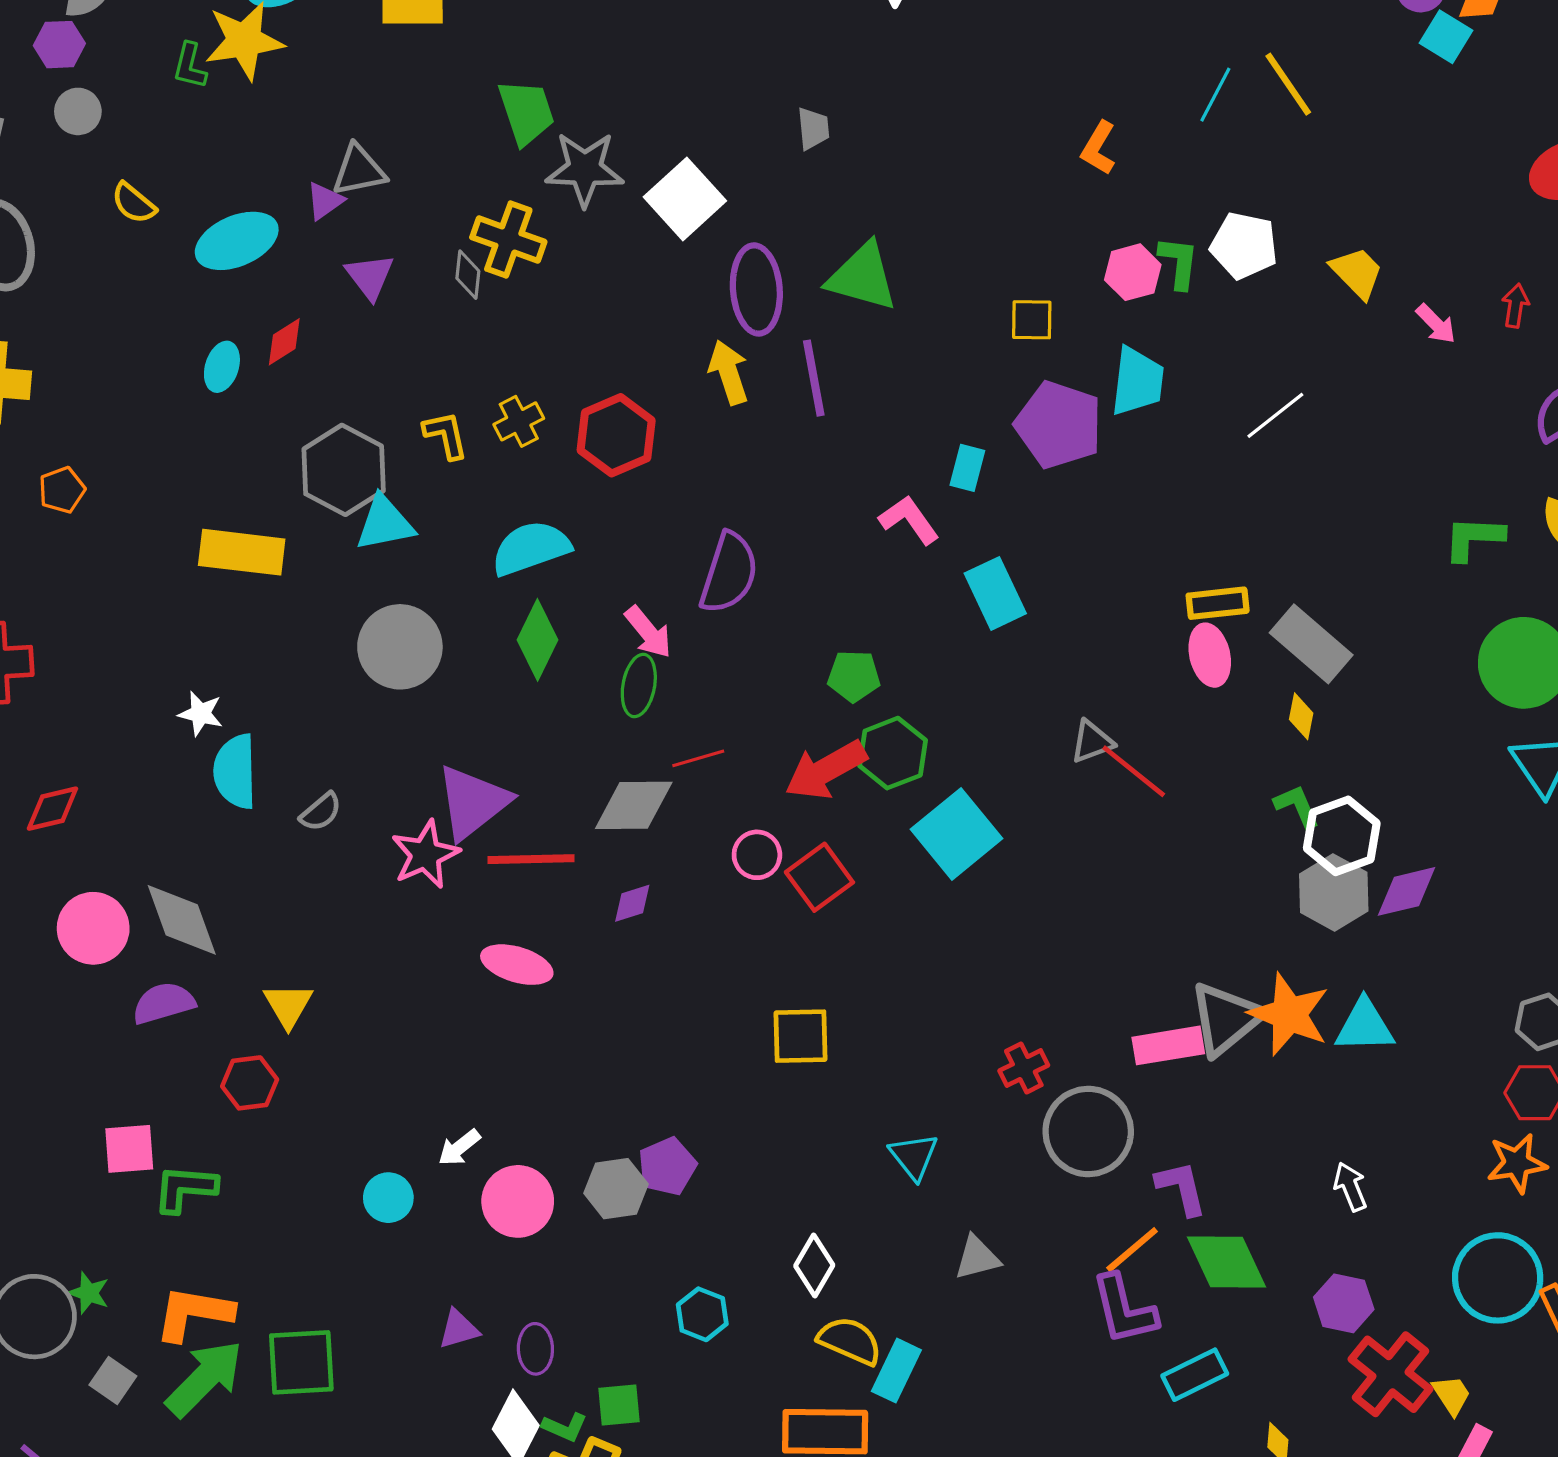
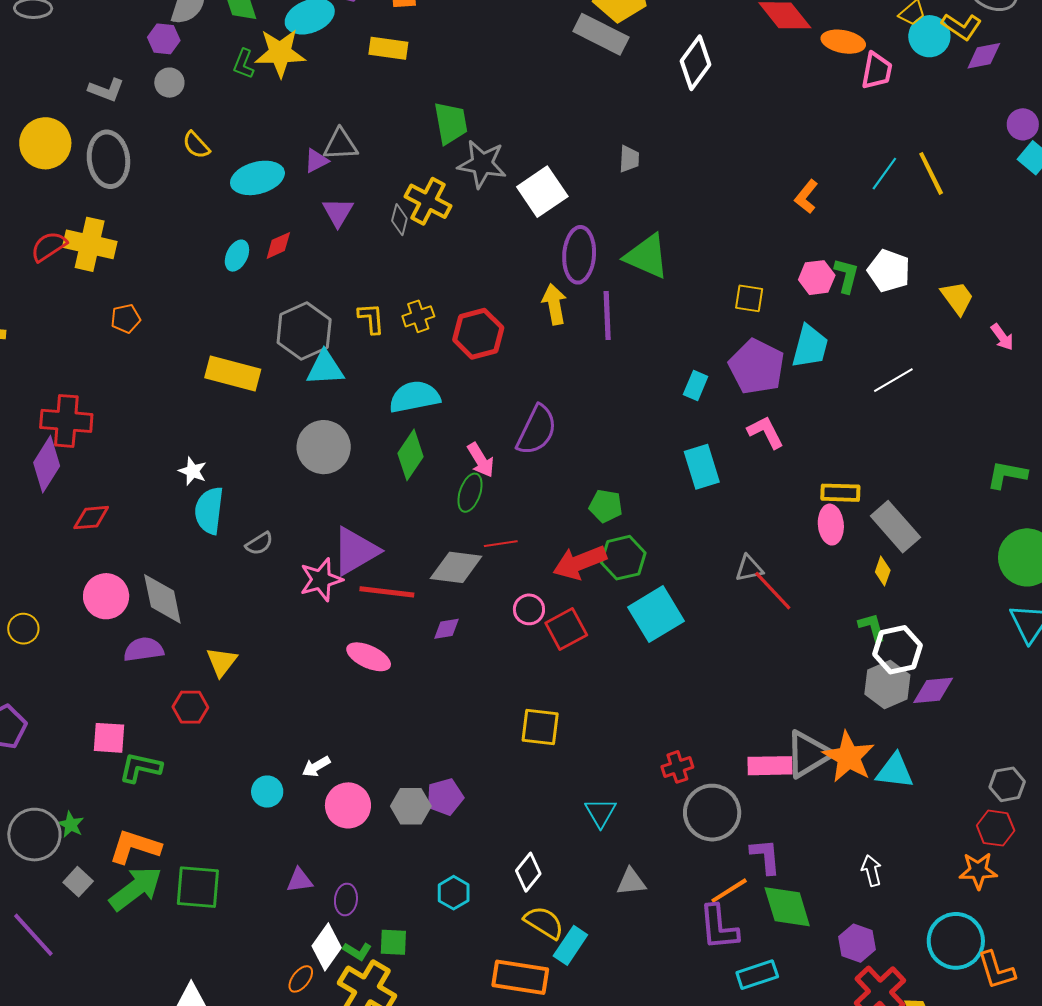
pink L-shape: (909, 520) -> (766, 432), moved

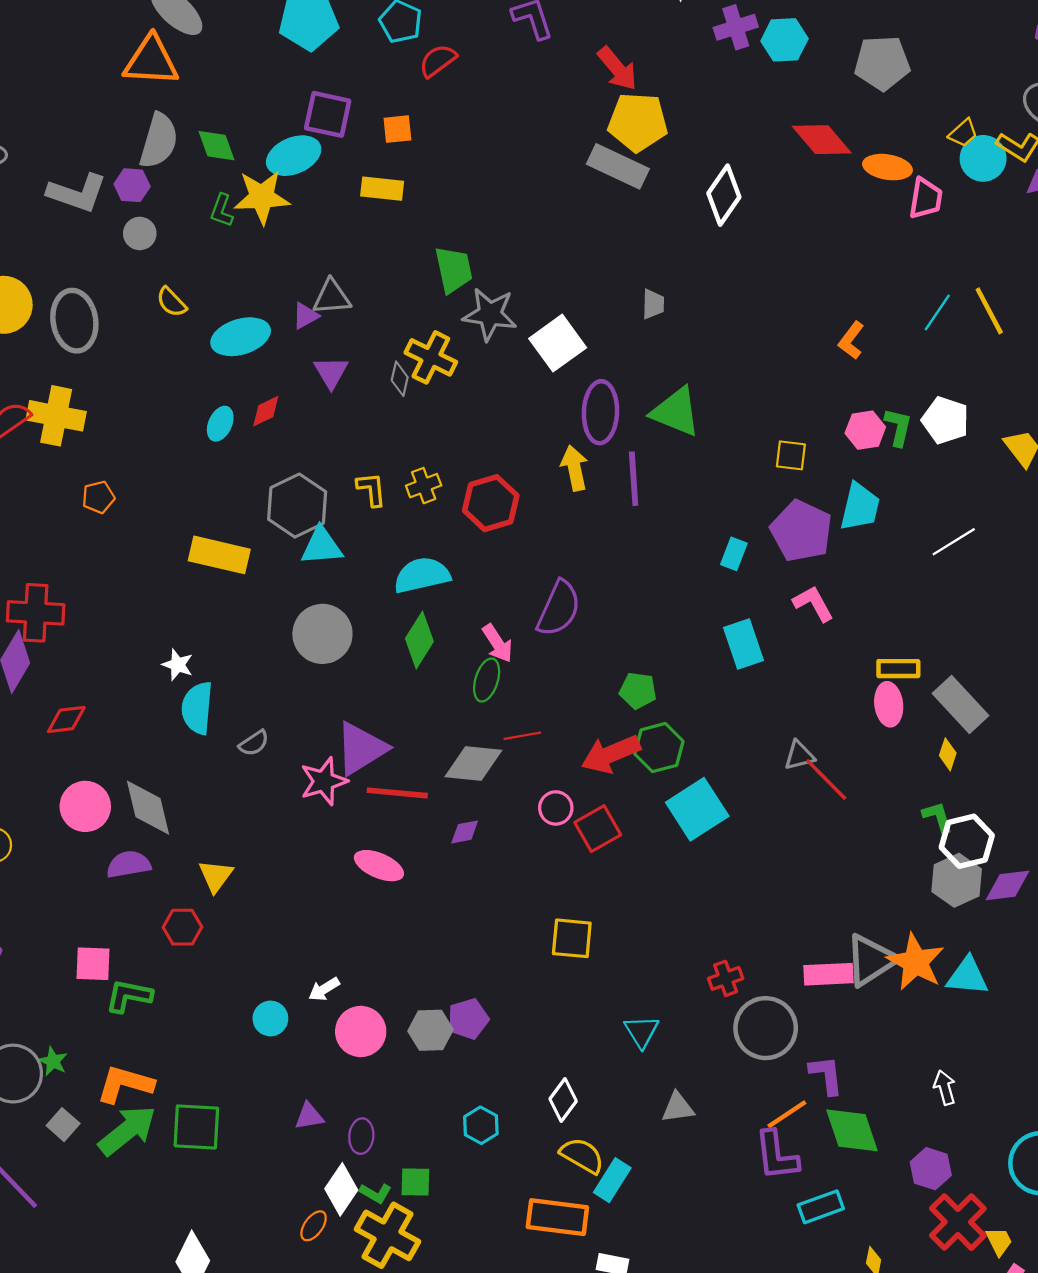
gray L-shape: (106, 90) -> (77, 193), moved, size x1.5

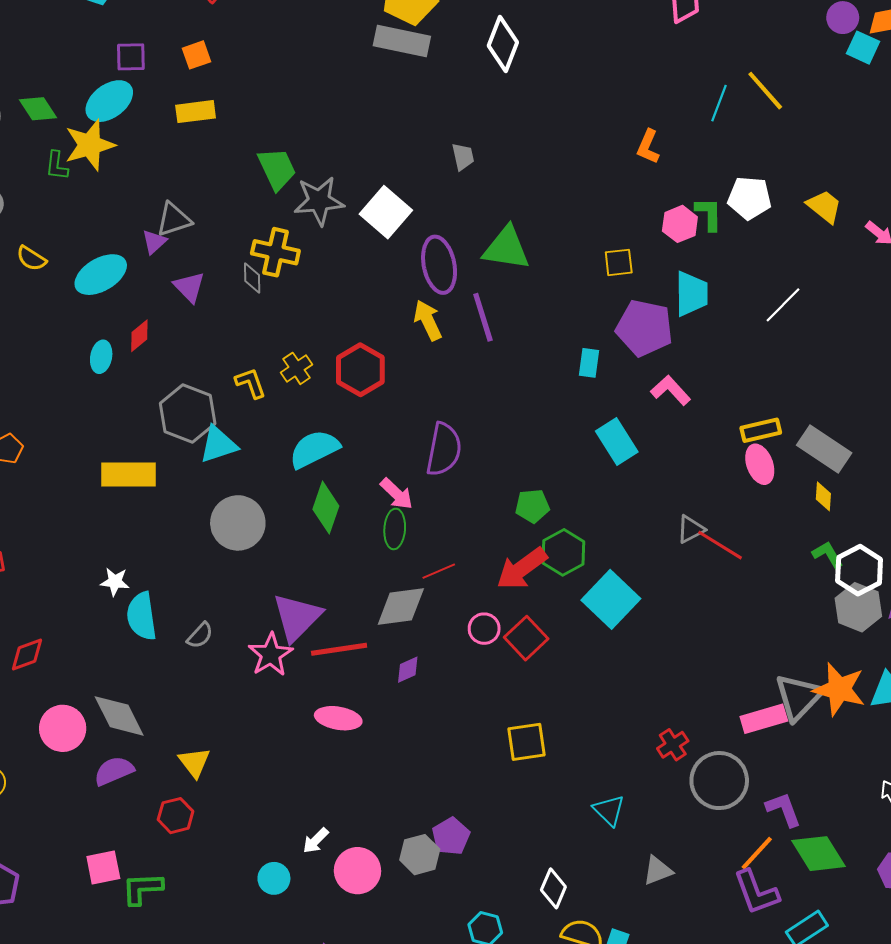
purple square: (328, 114) -> (131, 57), size x0.7

